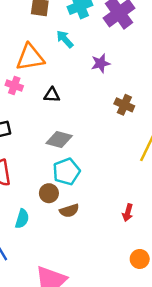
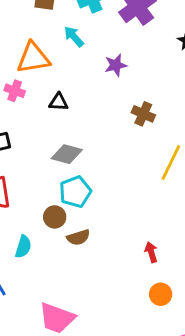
red arrow: (128, 213) -> (151, 252), moved, turned 147

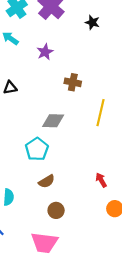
gray diamond: (67, 154) -> (53, 121), moved
brown circle: (55, 217) -> (56, 210), moved

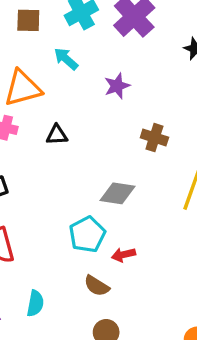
red arrow: (101, 180) -> (123, 255), moved, turned -80
brown semicircle: (47, 181) -> (97, 286), turned 56

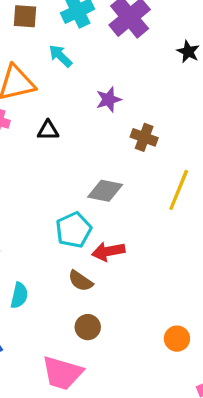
purple star: (117, 86) -> (109, 99), moved
red arrow: (123, 255) -> (108, 251), size x1.4

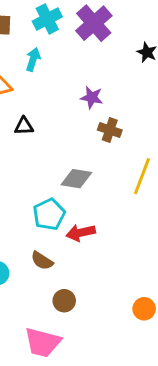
cyan arrow: (60, 56) -> (33, 59), turned 65
purple star: (109, 99) -> (92, 97), moved, turned 30
brown semicircle: (80, 281) -> (42, 261), moved

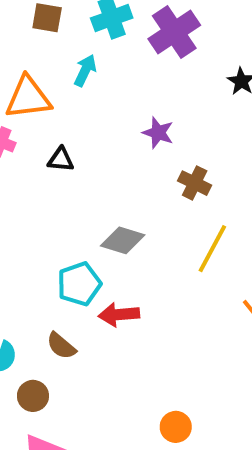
brown cross: (110, 130) -> (195, 183), moved
brown circle: (64, 301) -> (33, 396), moved
orange circle: (144, 309) -> (176, 427), moved

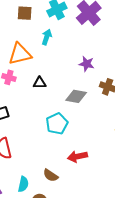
gray diamond: (123, 240) -> (76, 96), moved
cyan pentagon: (79, 284) -> (57, 124), moved

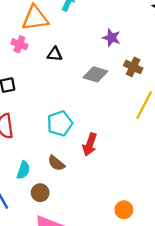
cyan pentagon: (57, 124) -> (60, 123), moved
red arrow: (77, 157) -> (90, 144), turned -66

